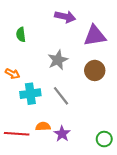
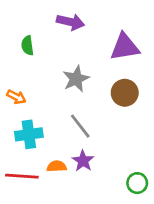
purple arrow: (65, 17) -> (71, 22), moved
cyan cross: (30, 94) -> (29, 134), moved
purple star: (62, 134) -> (83, 161), moved

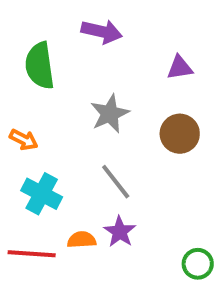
green semicircle: (27, 46) -> (40, 66), size x1.6
purple triangle: (125, 47) -> (180, 68), size x0.6
cyan cross: (29, 134) -> (42, 194), turned 36

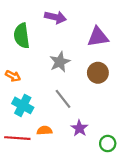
purple triangle: (180, 68) -> (98, 37), size x1.5
purple star: (120, 232) -> (79, 128), moved

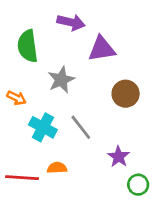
purple triangle: (98, 37) -> (102, 49), moved
gray star: (60, 62) -> (61, 80), moved
cyan cross: (23, 105) -> (43, 127), moved
purple star: (79, 128) -> (119, 157), moved

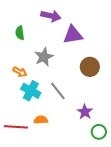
green semicircle: (28, 46) -> (20, 33), size x0.6
orange arrow: (16, 98) -> (20, 72), moved

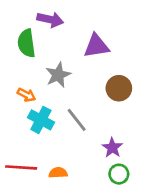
purple arrow: (51, 16) -> (50, 20), moved
green semicircle: (20, 33) -> (26, 43), size x1.5
orange semicircle: (41, 120) -> (58, 173), moved
green circle: (99, 132) -> (119, 174), moved

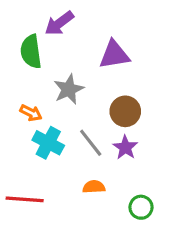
purple arrow: (50, 20) -> (59, 23), turned 130
brown circle: (119, 88) -> (125, 111), moved
purple star: (112, 148) -> (125, 147), moved
orange semicircle: (58, 173) -> (94, 187), moved

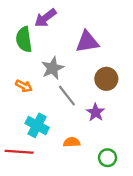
brown circle: (125, 111) -> (106, 79), moved
cyan cross: (48, 143) -> (37, 125), moved
gray line: (91, 143) -> (67, 96), moved

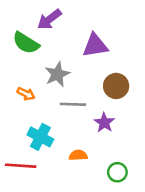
green semicircle: (24, 39) -> (26, 43), turned -50
gray line: (67, 96) -> (73, 104), turned -50

